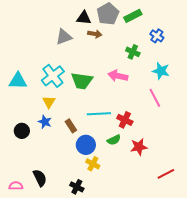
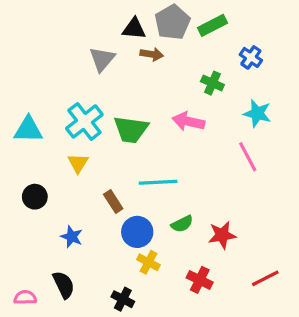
gray triangle: (64, 37) -> (102, 59), turned -30
red cross: (125, 120) -> (200, 280), moved
blue star: (45, 122) -> (72, 237), moved
black circle: (22, 131) -> (35, 197), moved

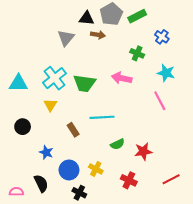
blue circle: (137, 232) -> (69, 170), moved

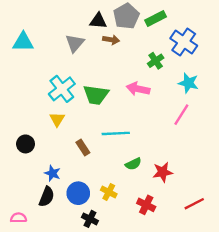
blue cross: (162, 37) -> (184, 42), size x1.6
green cross: (137, 53) -> (156, 61), turned 32
cyan triangle: (18, 83) -> (23, 42), moved
pink line: (160, 101) -> (181, 115), turned 60
black semicircle: (41, 183) -> (47, 197), moved, turned 48

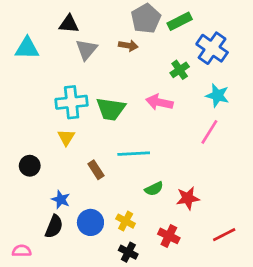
black triangle: (98, 21) -> (69, 24), moved
cyan cross: (62, 89) -> (72, 102), turned 32
black cross: (90, 219) -> (128, 252), moved

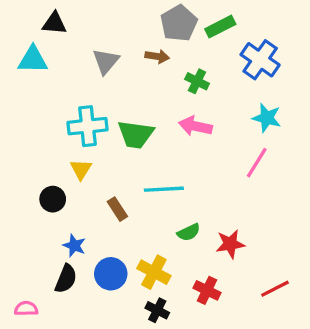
black triangle: (69, 24) -> (54, 23), moved
green cross: (180, 70) -> (197, 81), moved, turned -30
black circle: (30, 166) -> (53, 199), moved
yellow cross: (126, 221) -> (154, 272), size x1.4

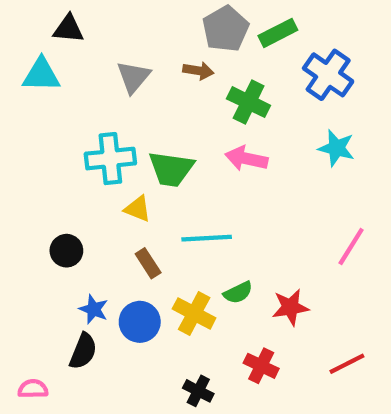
green cross: (197, 81) -> (249, 102), size x1.4
pink line: (257, 163) -> (351, 246), moved
yellow triangle: (81, 169) -> (138, 209), moved, turned -40
yellow cross: (154, 272) -> (194, 313), moved
blue circle: (111, 274) -> (140, 322), moved

